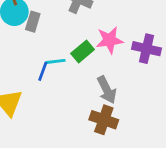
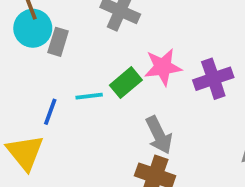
purple cross: (146, 49) -> (213, 79), turned -32
blue line: (43, 71) -> (50, 112), moved

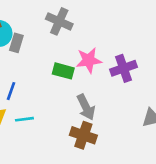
green rectangle: (126, 83) -> (63, 71), turned 55
cyan line: (89, 96) -> (24, 119), moved

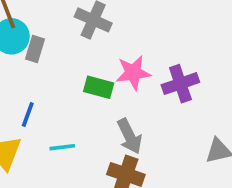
cyan line: (24, 119) -> (62, 147), moved

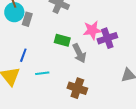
pink star: (133, 73) -> (92, 30), moved
gray arrow: (130, 136) -> (79, 53), moved

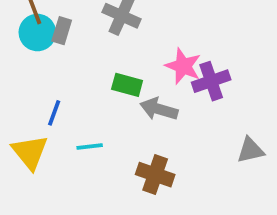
gray rectangle: (27, 19) -> (62, 31), moved
pink star: (92, 30) -> (183, 66), turned 30
gray arrow: (79, 53) -> (159, 109), turned 132

